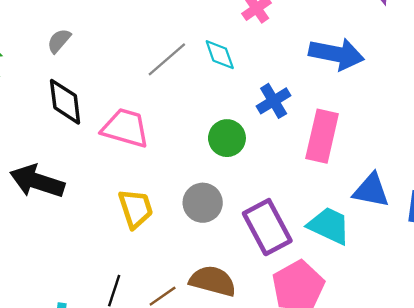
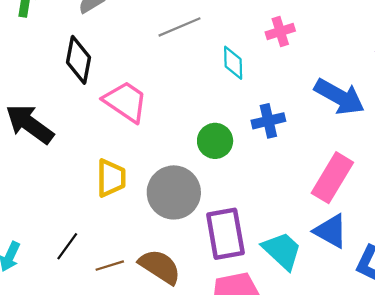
gray line: (167, 59) -> (180, 27), moved
pink rectangle: (322, 136) -> (332, 178), moved
gray circle: (203, 203) -> (174, 192), size x1.4

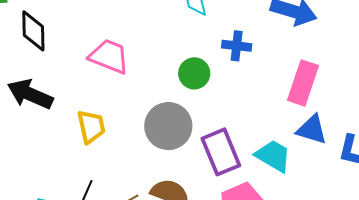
black diamond: (79, 60) -> (33, 31), moved
blue cross: (268, 121) -> (237, 46), turned 32
yellow trapezoid: (111, 178) -> (91, 127), moved

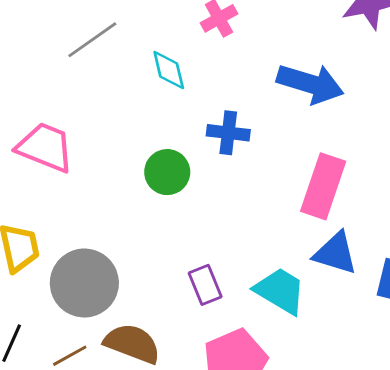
gray circle: (168, 126) -> (84, 283), moved
purple rectangle: (221, 152) -> (205, 285), size x0.6

